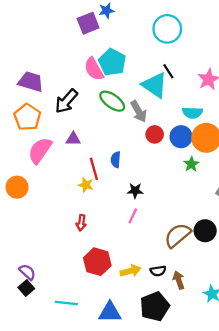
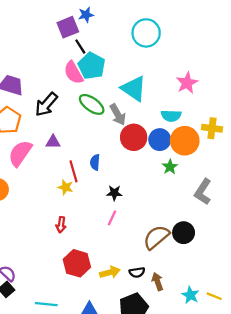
black line: (168, 71) -> (80, 47), moved
red circle: (155, 134) -> (134, 137), size x1.5

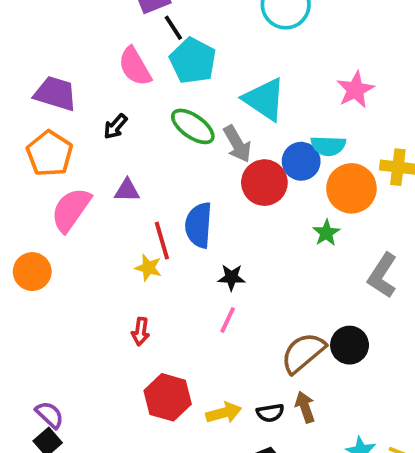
pink semicircle: (73, 73) -> (135, 66), moved
black arrow: (46, 104) -> (115, 126), size x0.6
blue circle: (160, 140) -> (301, 161), moved
blue semicircle: (95, 162) -> (199, 225), size x1.6
brown arrow: (157, 281) -> (305, 407), moved

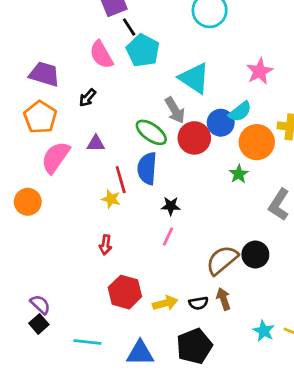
green ellipse: (193, 126) -> (151, 132), moved
cyan semicircle: (328, 146) -> (240, 112), turned -40

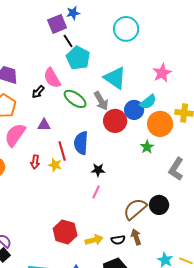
pink semicircle: (101, 55) -> (52, 78), moved
green ellipse: (151, 132) -> (75, 99), moved
red arrow: (105, 245) -> (35, 162), moved

